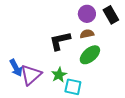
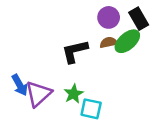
green ellipse: (90, 55) -> (127, 41), moved

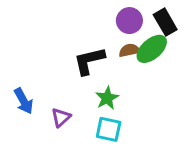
purple triangle: (38, 94) -> (61, 117), moved, size x0.6
green star: (74, 94) -> (107, 98), moved

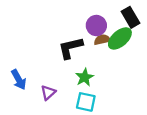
purple circle: (129, 21) -> (96, 26), moved

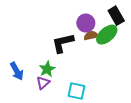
green star: (85, 77) -> (47, 69), moved

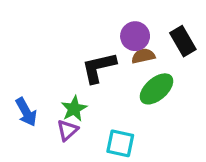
black rectangle: (116, 16) -> (183, 41), moved
green ellipse: (107, 35) -> (156, 89), moved

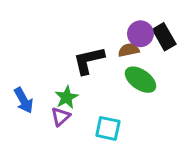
purple circle: (135, 36) -> (140, 34), moved
green ellipse: (156, 89) -> (140, 80), turned 76

